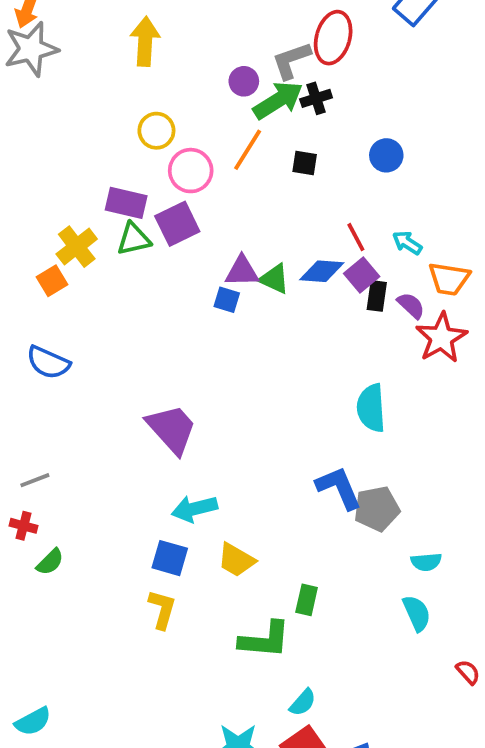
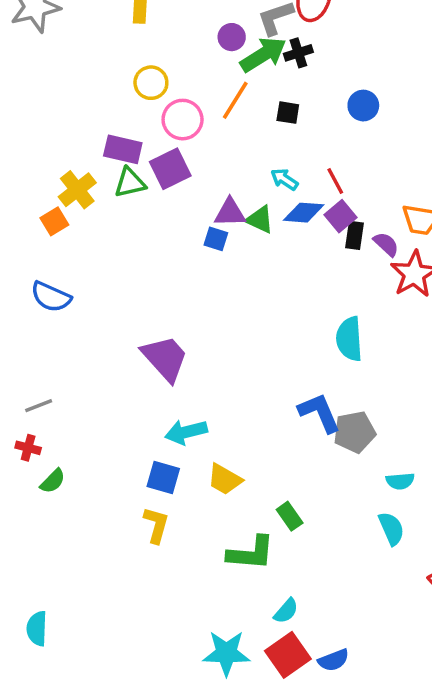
cyan arrow: (407, 243) -> (284, 179), moved
green rectangle: (307, 600) -> (290, 516), turned -48
cyan semicircle: (33, 721) -> (37, 629), turned 120

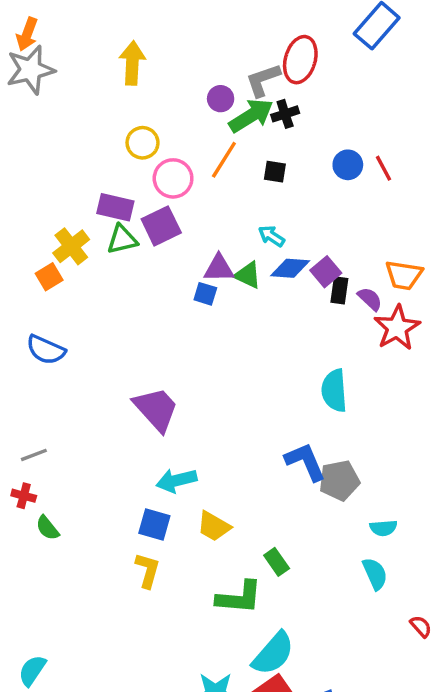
red line: (335, 181) -> (383, 168), moved
green semicircle: (53, 481) -> (47, 528), turned 96
cyan semicircle: (286, 611) -> (273, 653), size x1.8
cyan semicircle: (37, 629) -> (32, 670), turned 32

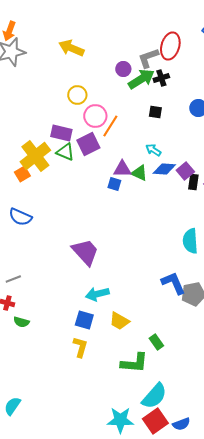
yellow arrow: (132, 63) -> (71, 48), turned -70
orange line: (224, 160) -> (110, 126), moved
green triangle: (122, 239) -> (65, 152), turned 36
yellow cross: (71, 246) -> (35, 156), size x1.4
green semicircle: (47, 528) -> (21, 322), turned -35

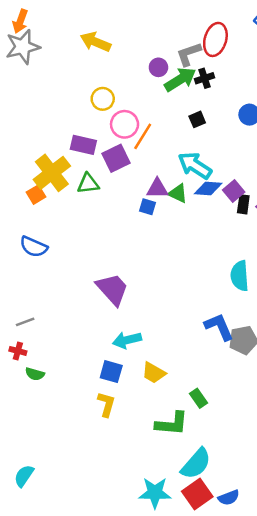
black square: (155, 112) -> (197, 119), turned -32
cyan arrow: (153, 150) -> (195, 166), size x1.8
green triangle: (65, 152) -> (88, 184), moved, turned -30

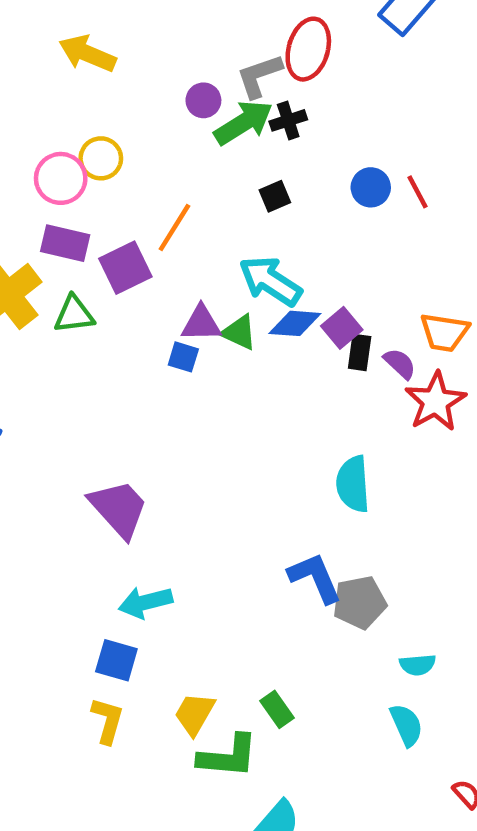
pink circle: (125, 124) -> (61, 178), moved
yellow trapezoid: (154, 373) -> (195, 714), moved, turned 90

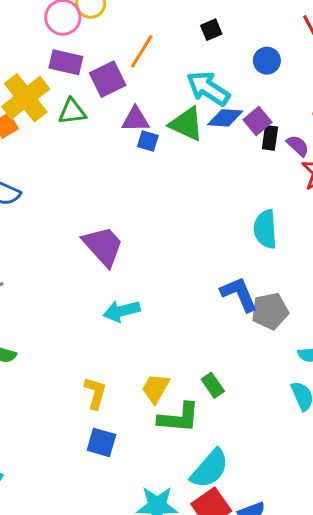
blue circle: (371, 187) -> (267, 61), moved
purple triangle: (201, 323) -> (135, 119), moved
green triangle: (239, 332) -> (186, 124), size x1.4
blue square: (116, 660) -> (101, 442), moved

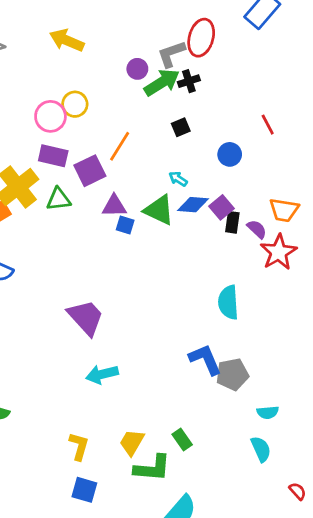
cyan arrow: (208, 88) -> (178, 179), size x0.5

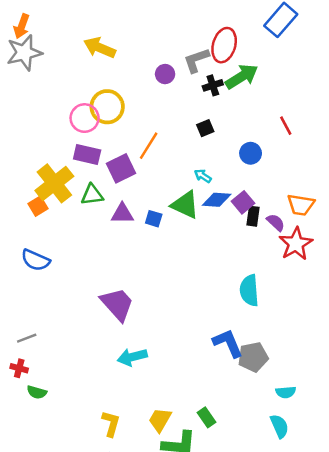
green arrow: (162, 82) -> (242, 77), moved
yellow circle: (75, 104) -> (107, 107), size x1.4
purple triangle: (114, 206) -> (122, 214), moved

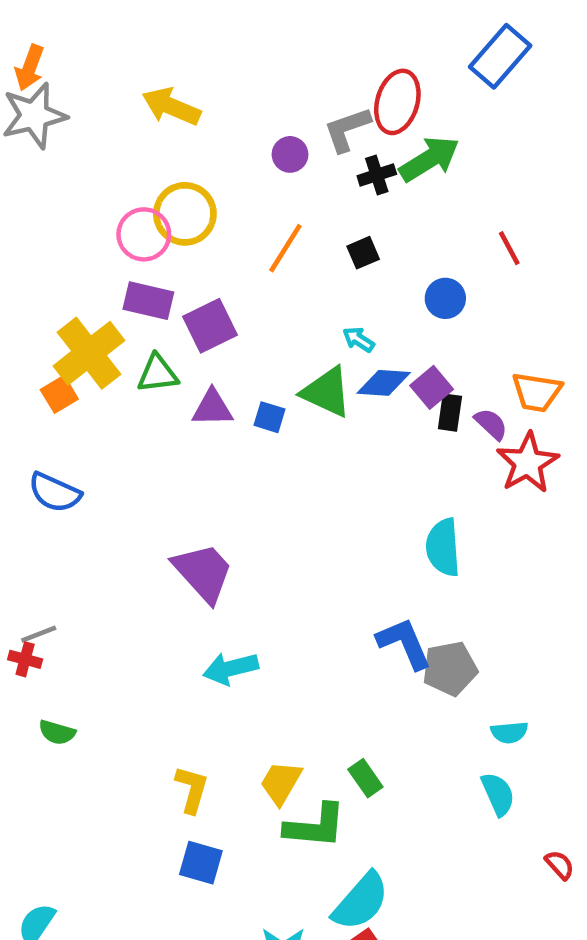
orange line: (149, 146) -> (285, 248), moved
red cross: (19, 368) -> (25, 659), moved

